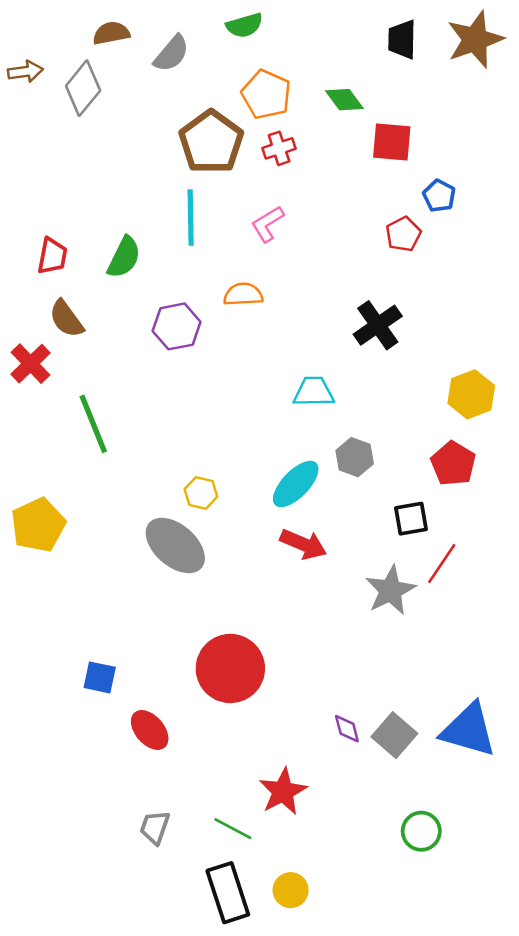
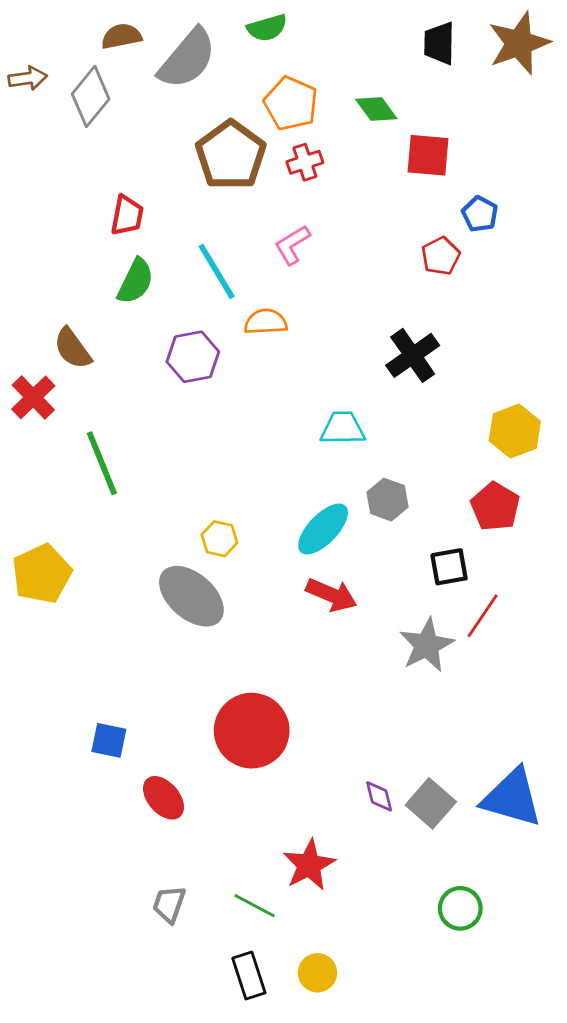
gray semicircle: (171, 54) -> (187, 59), size x1.5
cyan line: (191, 218) -> (217, 271), moved, turned -30
red trapezoid: (52, 256) -> (127, 215), moved
black rectangle: (228, 893) -> (249, 976), size x0.7

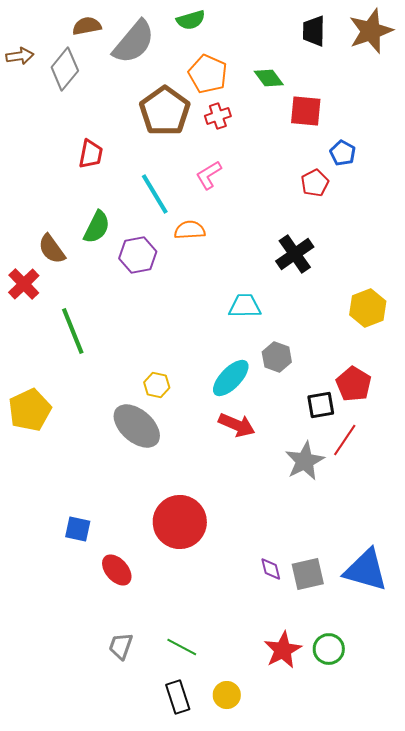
green semicircle: (135, 281) -> (97, 227), moved
red pentagon: (495, 507) -> (354, 384), moved
gray square: (431, 803) -> (308, 574), turned 36
red star: (309, 865) -> (283, 650), moved

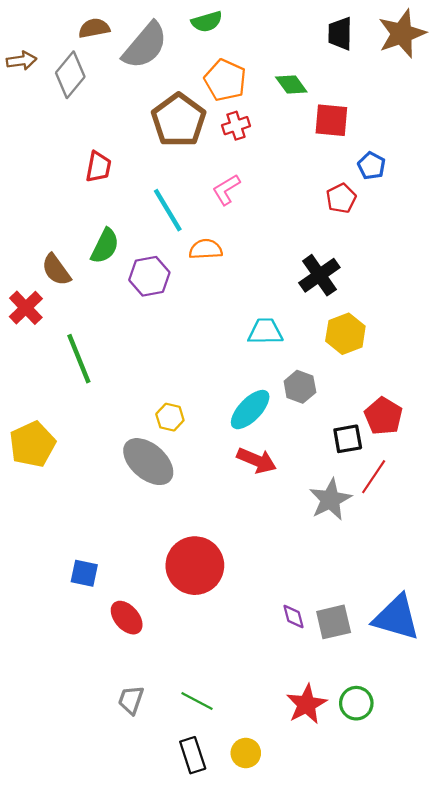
yellow hexagon: (368, 308) -> (345, 334), moved

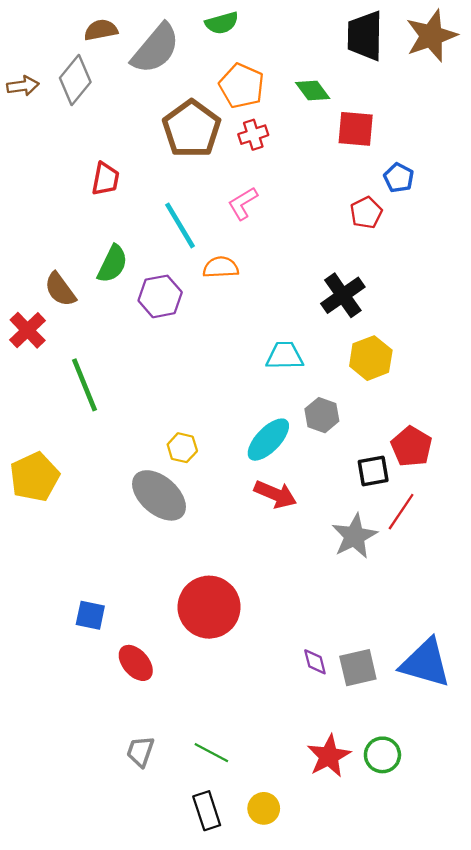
black trapezoid: (340, 34) -> (365, 36), size x1.4
brown arrow: (22, 61) -> (23, 86), moved

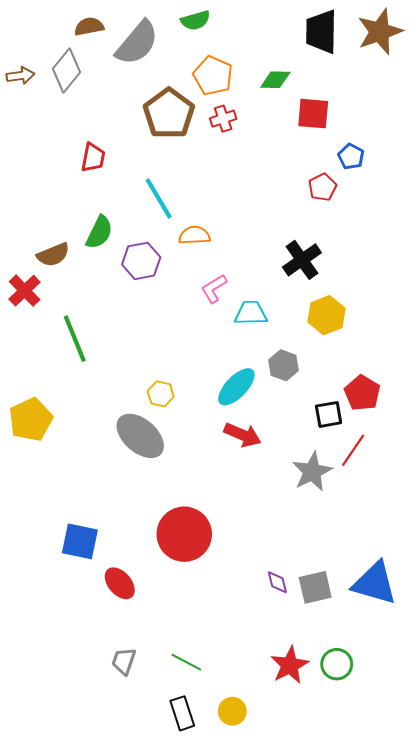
green diamond: (313, 90) -> (275, 80), turned -52
pink L-shape: (243, 203) -> (214, 289), moved
brown semicircle: (60, 289) -> (53, 255), turned -76
blue square: (90, 615) -> (80, 541), size x1.4

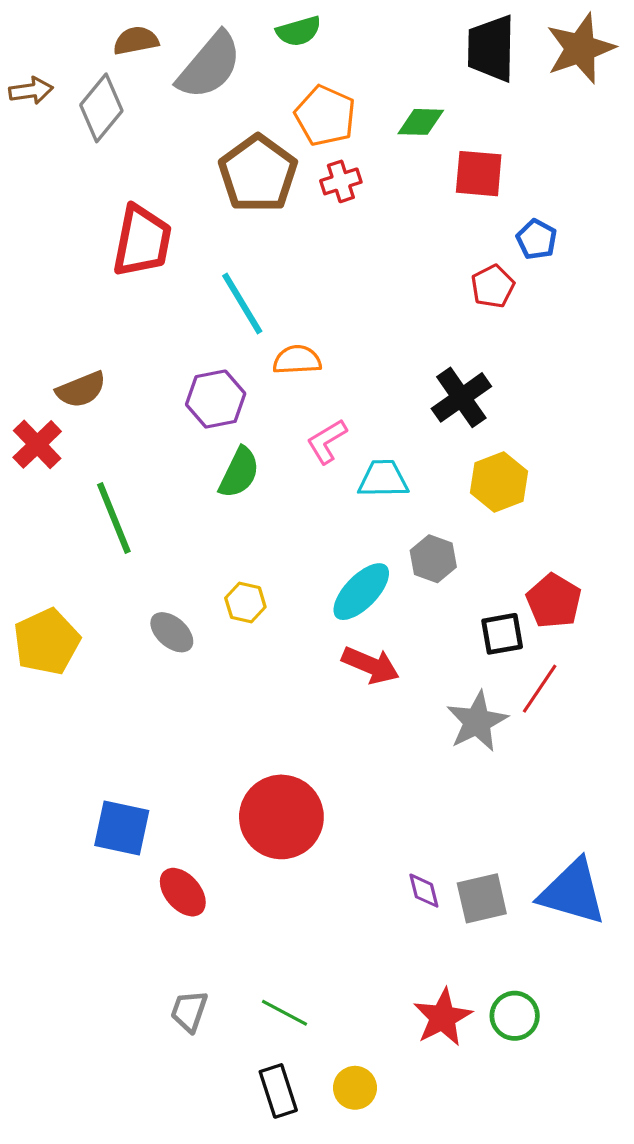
brown arrow: (20, 76) -> (31, 91), moved
red trapezoid: (93, 158) -> (142, 241), size x1.6
green semicircle: (99, 232) -> (239, 473), moved
gray ellipse: (140, 436) -> (172, 632), moved, size x0.6

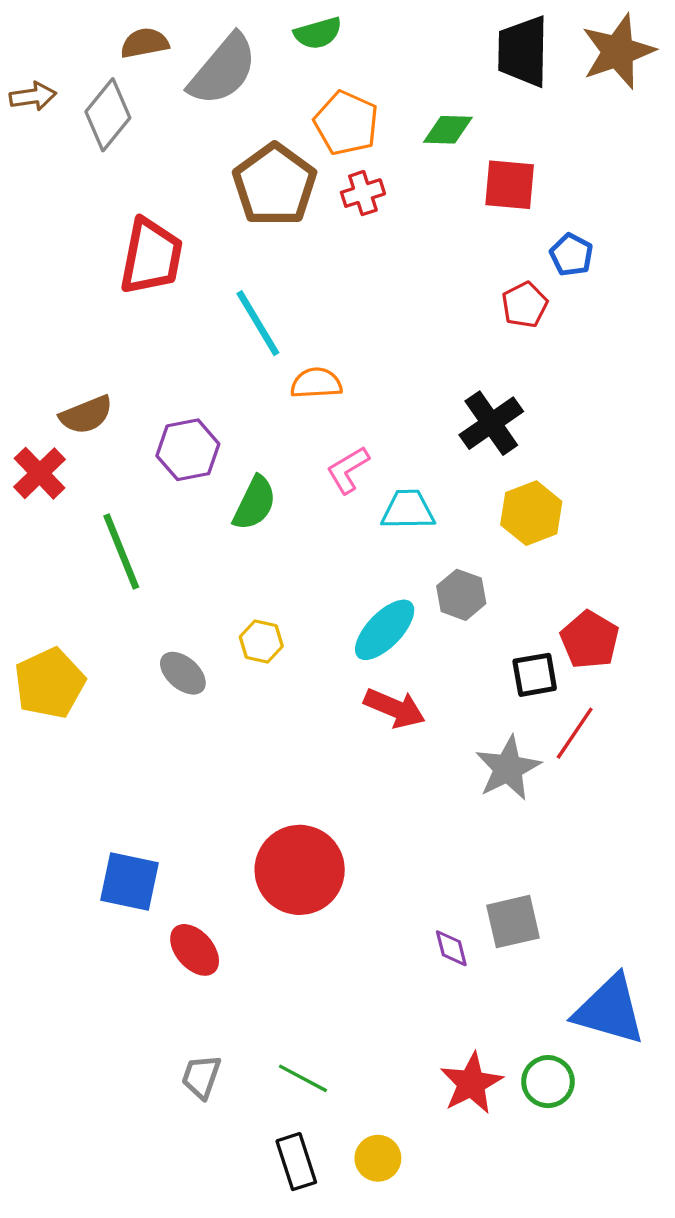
purple hexagon: (216, 399) -> (188, 450), moved
blue triangle: (573, 892) -> (610, 1010), moved
gray square: (482, 898) -> (513, 922), moved

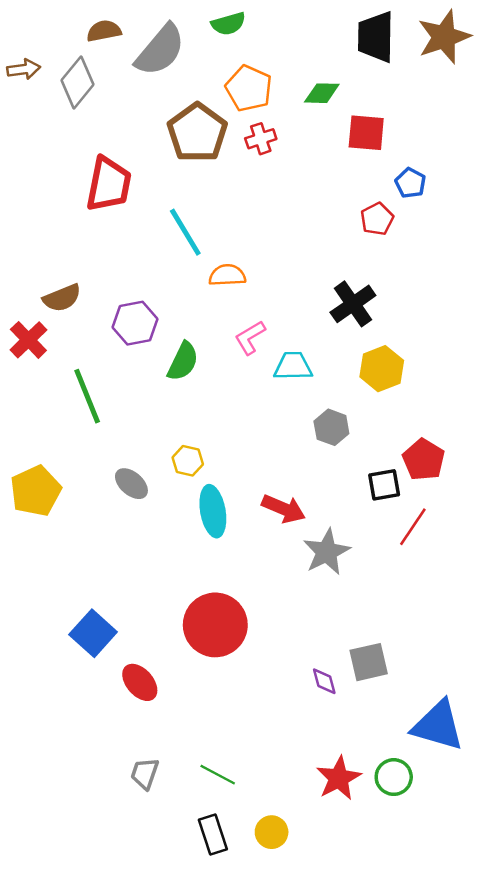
cyan ellipse: (385, 630) -> (213, 511), moved, turned -54
gray star: (508, 768) -> (327, 552), moved
blue square: (130, 882) -> (93, 633), turned 30

